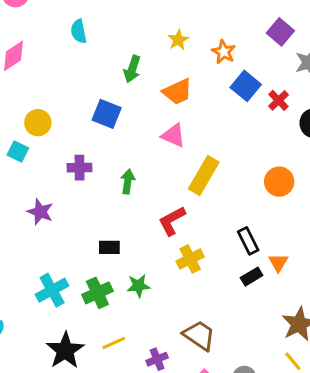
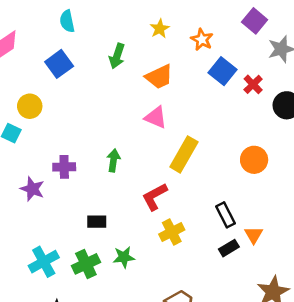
blue square: (107, 114) -> (59, 64), moved, turned 32
purple cross: (80, 168) -> (64, 167), moved

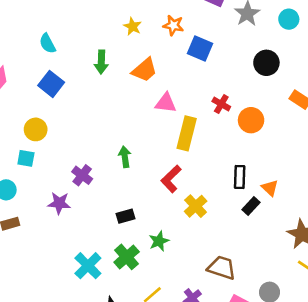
red cross: (253, 84) -> (221, 104), moved
pink triangle: (156, 117) -> (166, 103), moved
purple cross: (64, 167) -> (82, 175), turned -36
black rectangle: (226, 215) -> (240, 177), turned 45

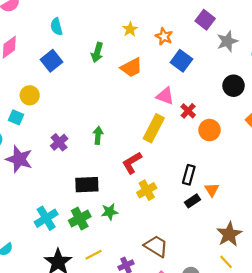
pink triangle: (166, 103) -> (165, 96), moved
purple star: (59, 203) -> (19, 159), moved, size x1.4
black rectangle: (125, 216) -> (87, 185), size x1.5

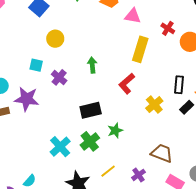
yellow circle: (30, 95) -> (55, 39), moved
pink triangle: (165, 96) -> (133, 16), moved
cyan square: (16, 117) -> (36, 65), moved
yellow cross: (147, 190) -> (154, 105), moved

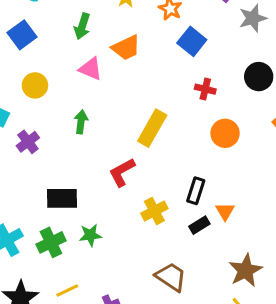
pink triangle: (133, 16) -> (90, 69), moved
red cross: (168, 28) -> (205, 89), moved, turned -32
green arrow: (92, 65) -> (81, 122), moved
brown trapezoid: (162, 153) -> (171, 277), moved

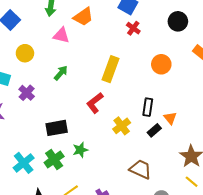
red cross: (205, 89) -> (133, 28), moved, turned 32
green arrow: (81, 122) -> (61, 73), turned 42

